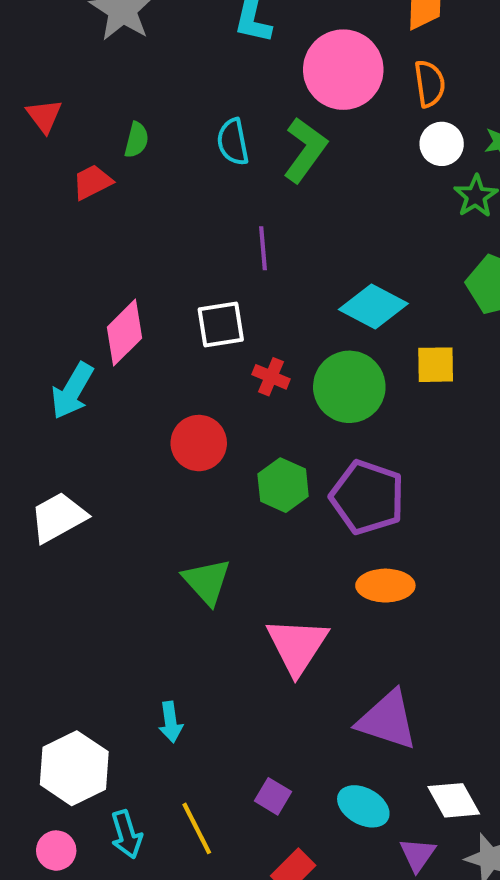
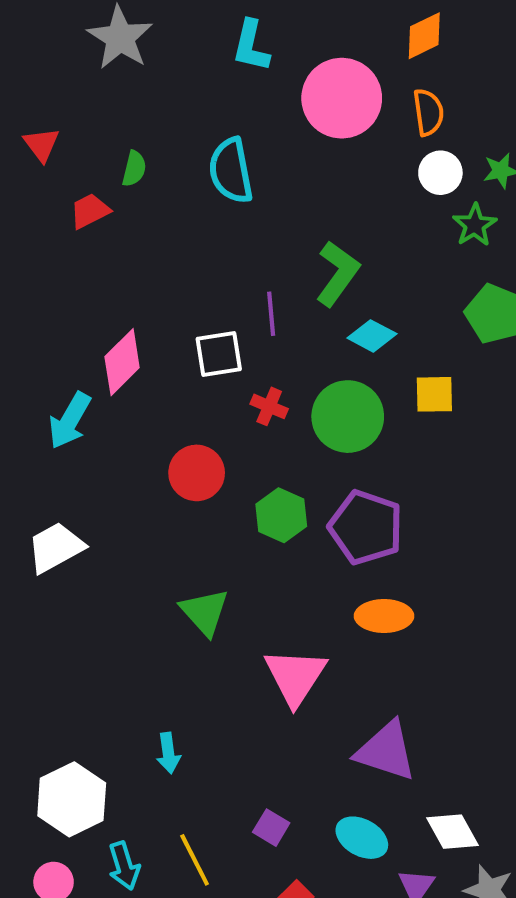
cyan semicircle: (233, 142) -> (231, 171), size x1.4
green L-shape: (305, 150) -> (338, 273), moved
purple line: (263, 248) -> (271, 314), moved
cyan diamond: (373, 307) -> (372, 336), size x0.7

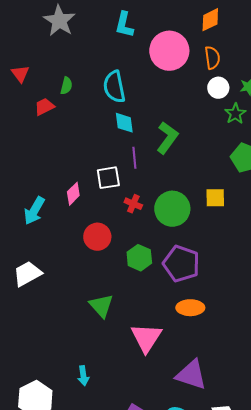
cyan diamond: (372, 336) -> (124, 123), moved, turned 55
pink diamond: (122, 362) -> (73, 194), moved, size x0.7

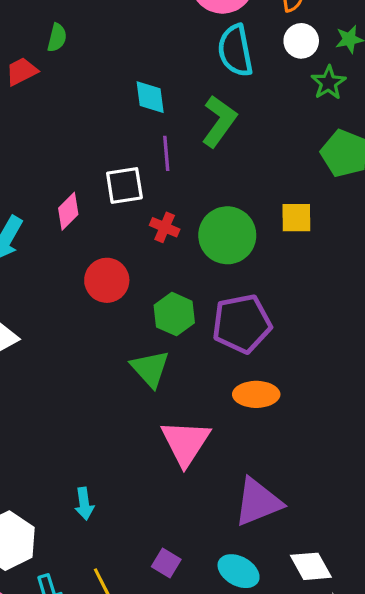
cyan semicircle: (114, 87) -> (235, 51), moved
purple pentagon: (181, 264) -> (242, 324), turned -30
green triangle: (101, 306) -> (150, 369), moved
purple triangle: (191, 375) -> (258, 502), turned -40

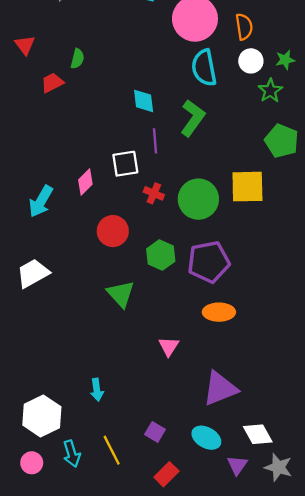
yellow square: (296, 218) -> (247, 187), size x1.5
green triangle: (150, 369) -> (121, 294), moved
pink triangle: (186, 443) -> (169, 346), size x0.6

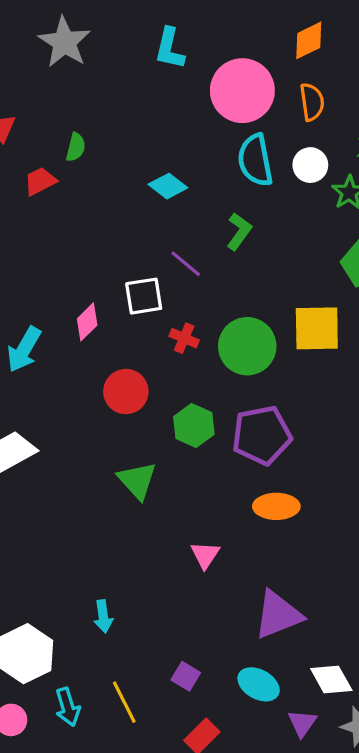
white circle: (251, 61) -> (310, 165), moved
cyan diamond: (144, 101) -> (168, 186), moved, turned -45
green L-shape: (193, 118) -> (239, 231), size x0.7
purple line: (155, 141) -> (186, 264), turned -45

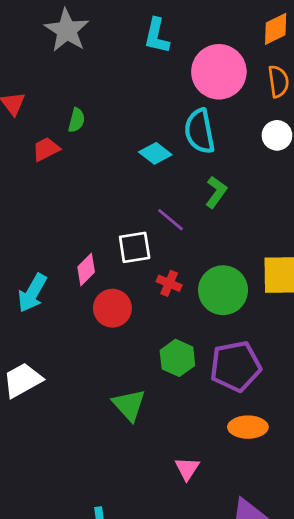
cyan semicircle: (255, 160) -> (200, 131), moved
red circle: (126, 392) -> (112, 308), moved

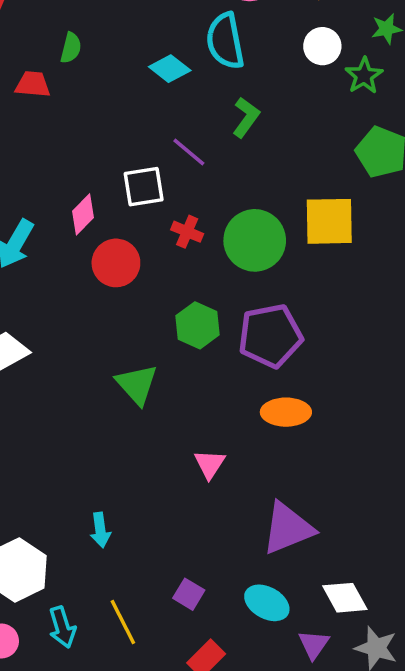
green semicircle: (76, 120) -> (71, 48), moved
red trapezoid: (46, 149) -> (33, 84), moved, turned 32

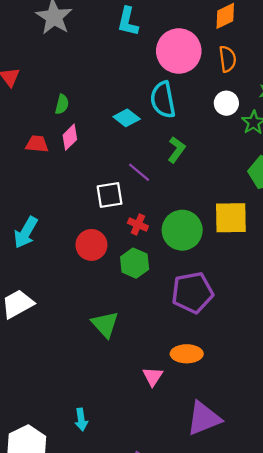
red trapezoid: (33, 84) -> (37, 144), moved
pink diamond: (83, 214) -> (70, 137), moved
green hexagon: (197, 325) -> (135, 263), moved
orange ellipse: (286, 412) -> (187, 354), moved

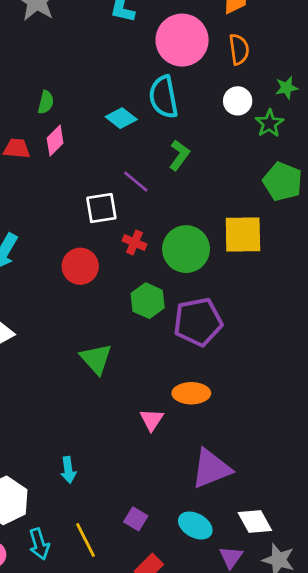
green hexagon: (135, 263) -> (148, 301), moved

